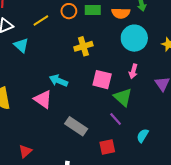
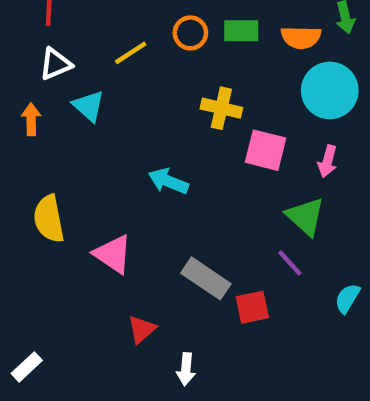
yellow cross: (83, 46) -> (221, 108), turned 30
pink square: (102, 80) -> (266, 150), moved
pink triangle: (43, 99) -> (113, 254), moved
red square: (107, 147) -> (252, 307), moved
red triangle: (25, 151) -> (142, 329), moved

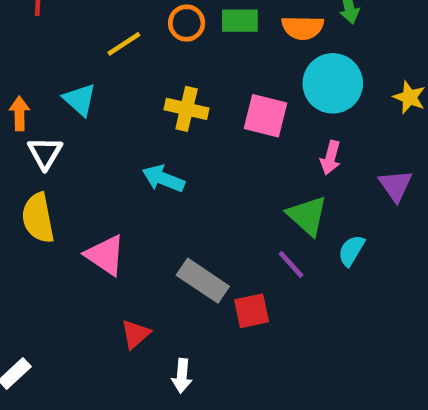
white triangle: (55, 64) -> (45, 153), moved, turned -36
yellow cross: (221, 108) -> (187, 109), moved
pink square: (266, 150) -> (265, 116), moved
cyan semicircle: (347, 298) -> (351, 250), moved

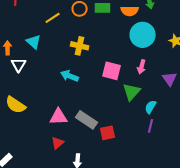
pink square: (265, 116) -> (112, 71), moved
green triangle: (307, 216) -> (132, 92), turned 30
yellow semicircle: (38, 218) -> (16, 105), moved, turned -45
pink triangle: (105, 255) -> (59, 117), moved, turned -36
purple line: (291, 264) -> (151, 126), moved, turned 56

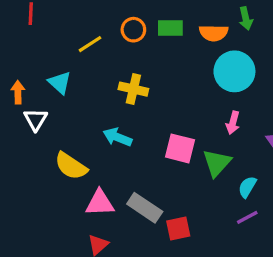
pink square: (112, 71) -> (180, 148), moved
yellow semicircle: (16, 105) -> (71, 166), moved
purple line: (151, 126) -> (247, 217), turned 48

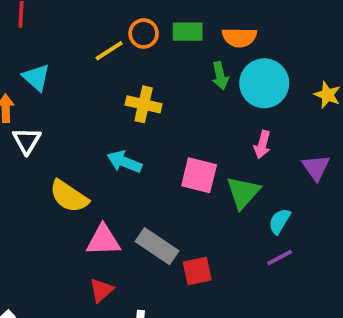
green arrow: (246, 18) -> (220, 76), moved
yellow line: (90, 44) -> (109, 51), moved
cyan triangle: (60, 83) -> (36, 78), moved

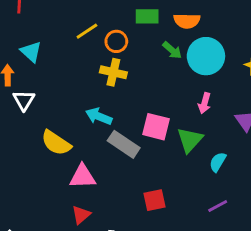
orange circle: (144, 34) -> (116, 41), moved
green arrow: (220, 76) -> (172, 50), turned -36
gray rectangle: (157, 246) -> (124, 144), moved
purple line: (280, 258) -> (218, 206), moved

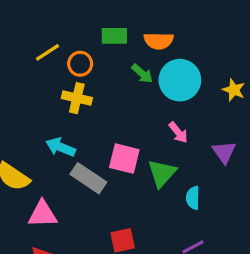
pink arrow: (204, 103) -> (178, 132), turned -54
cyan semicircle: (218, 162) -> (193, 198), turned -30

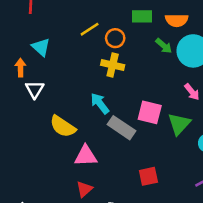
cyan arrow: (61, 147) -> (100, 103), turned 30

